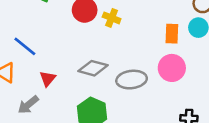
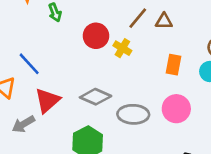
orange rectangle: (172, 34) -> (173, 65), moved
red triangle: (48, 79) -> (47, 100), size x1.5

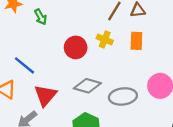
red circle: (96, 36) -> (76, 47), moved
orange rectangle: (173, 65) -> (136, 41), moved

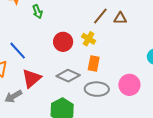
orange rectangle: (136, 41) -> (94, 64), moved

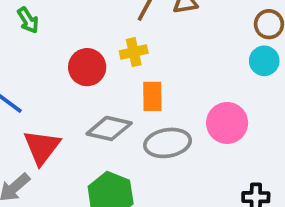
yellow cross: (89, 39) -> (134, 52), turned -32

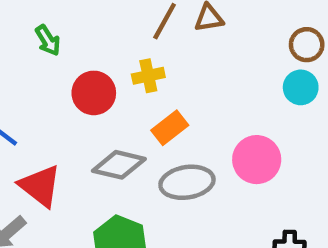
green arrow: (28, 20) -> (48, 40), moved
orange rectangle: (152, 96) -> (170, 128), turned 52
red triangle: (42, 147) -> (40, 186), turned -30

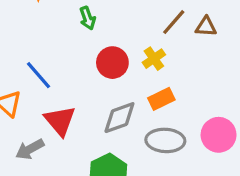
yellow cross: (148, 76) -> (154, 59), turned -35
gray diamond: (119, 165) -> (119, 118), turned -45

